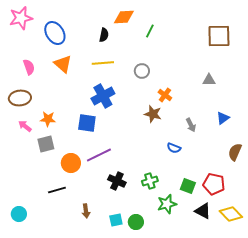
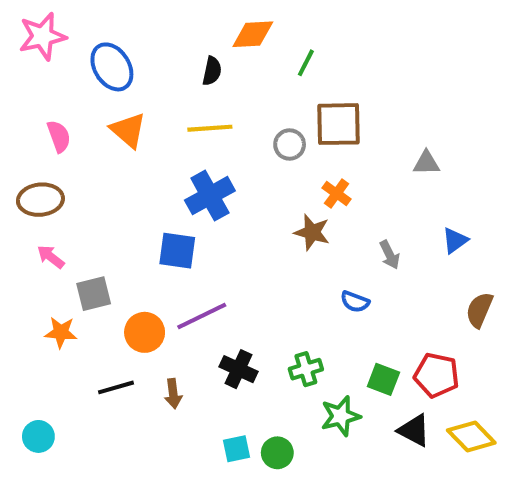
brown square: (219, 36) -> (339, 124), moved
orange star: (48, 119) -> (61, 332), moved
brown arrow: (86, 211) -> (173, 394), moved

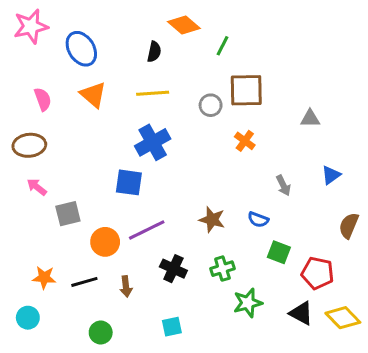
orange diamond: (253, 34) -> (184, 25), turned 44
brown star: (312, 232) -> (212, 220), moved
orange star: (61, 332) -> (44, 278), moved
green square: (383, 379) -> (279, 252), moved
green circle: (277, 453) -> (101, 332), moved

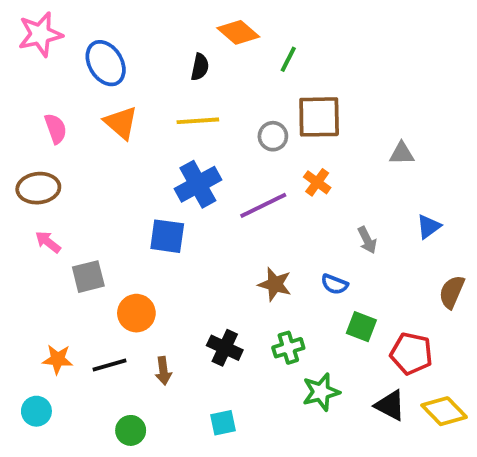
purple line: (147, 230) -> (263, 205), moved

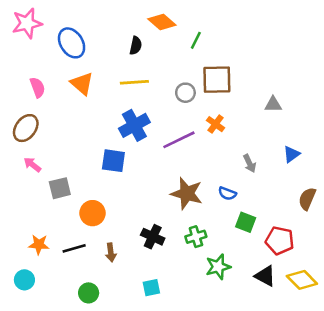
brown ellipse: (38, 188) -> (26, 128), turned -48
brown star: (275, 284) -> (187, 193), size x1.4

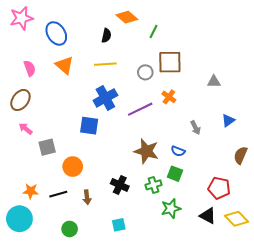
green square: (246, 222) -> (175, 174), moved
cyan circle: (24, 280) -> (19, 219), size x1.6

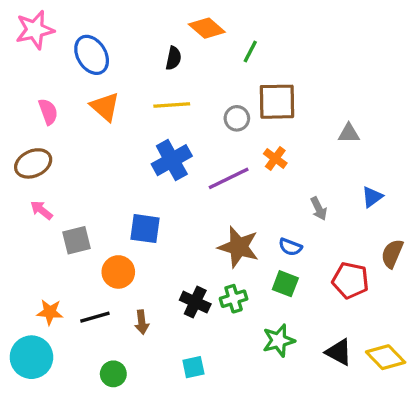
brown ellipse: (20, 100) -> (33, 163), turned 30
blue square: (89, 126) -> (145, 229), moved
green cross: (154, 185) -> (234, 299), moved
red pentagon: (219, 188) -> (350, 280), moved

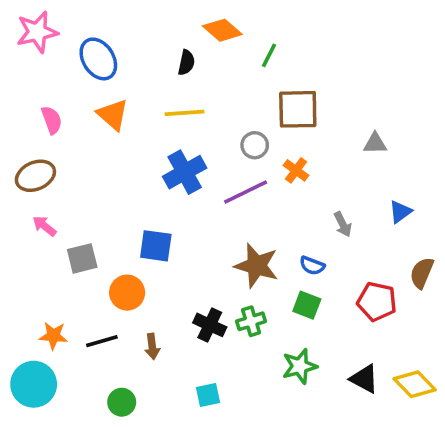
gray circle: (237, 118) -> (255, 145), moved

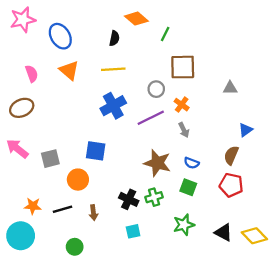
gray arrow: (343, 224) -> (184, 130), moved
pink arrow: (44, 226) -> (17, 149), moved, size x1.5
brown semicircle: (422, 273) -> (231, 155), moved
cyan square: (208, 395) -> (133, 231), moved

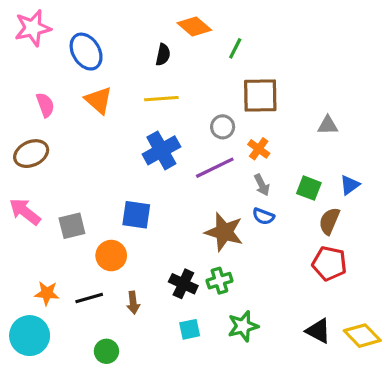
blue semicircle: (192, 163) -> (263, 216), moved
green square: (188, 187) -> (309, 188), moved
green star: (184, 225) -> (243, 326), moved

